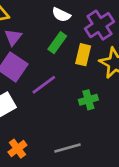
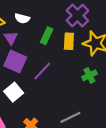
white semicircle: (61, 15) -> (22, 18), moved
green cross: (88, 100) -> (89, 75), moved

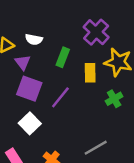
yellow rectangle: (69, 41) -> (90, 73), moved

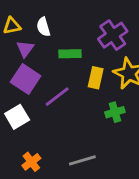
white semicircle: (34, 39) -> (43, 27), turned 49
green rectangle: (63, 57) -> (70, 54), turned 54

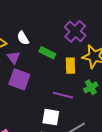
green rectangle: (70, 54) -> (47, 53), turned 42
purple line: (57, 97) -> (63, 95), moved, turned 66
white square: (17, 117) -> (51, 117), moved, turned -36

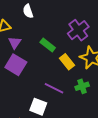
white semicircle: (23, 38) -> (28, 11), moved
yellow rectangle: (70, 66) -> (67, 62), turned -49

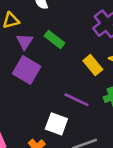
green rectangle: (48, 45) -> (54, 40), moved

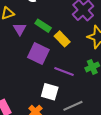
yellow rectangle: (93, 65) -> (62, 39), moved
purple square: (27, 70) -> (38, 54), moved

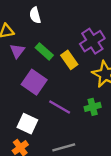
yellow rectangle: (62, 39) -> (69, 60), moved
white square: (50, 92) -> (27, 124), moved

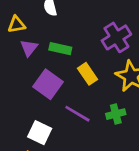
green rectangle: (44, 51) -> (60, 49), turned -30
yellow rectangle: (69, 60) -> (88, 74), moved

